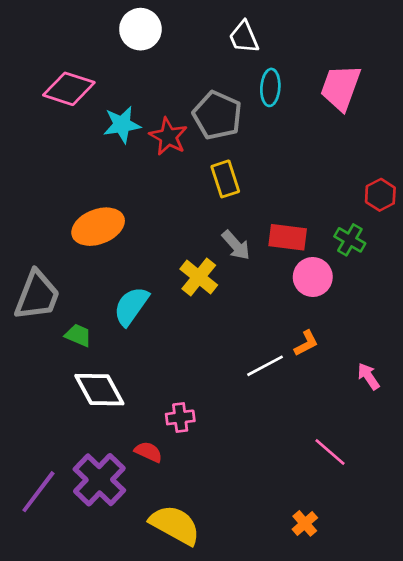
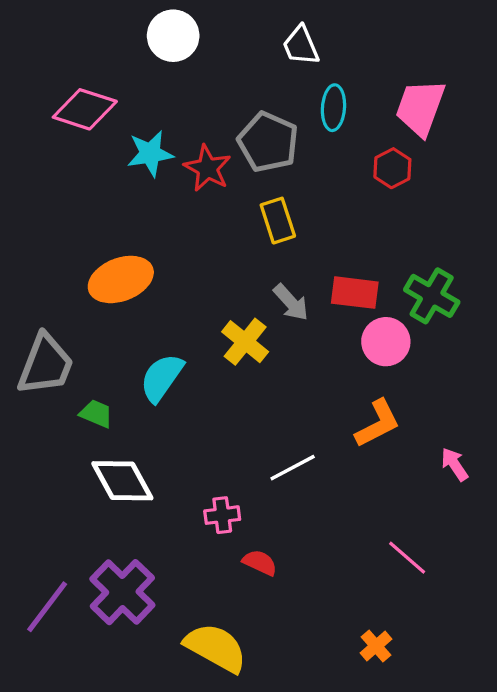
red hexagon: (380, 195) -> (392, 168), moved
green cross: (350, 240) -> (432, 296), size x1.4
orange L-shape: (306, 343) -> (378, 423), size x1.5
white line: (265, 366) -> (293, 468), moved
red semicircle: (148, 452) -> (260, 563), moved

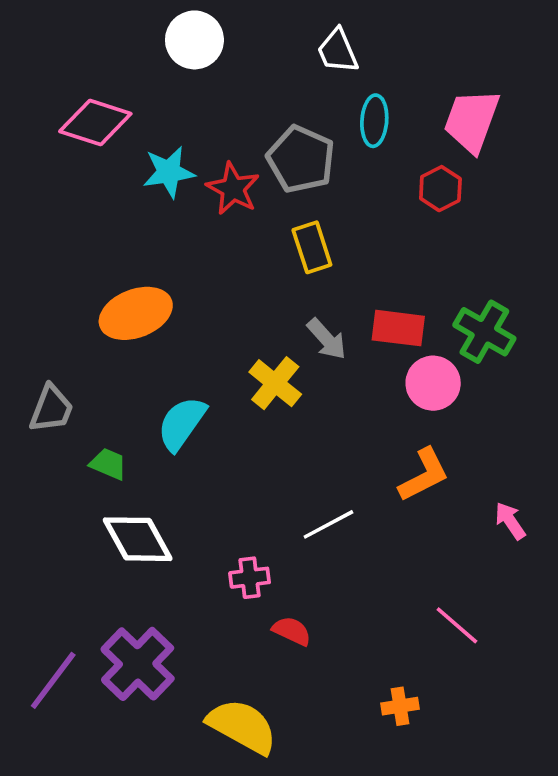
gray trapezoid: (46, 365) -> (51, 409), size x0.7
orange cross: (376, 646) -> (400, 706), moved, turned 32

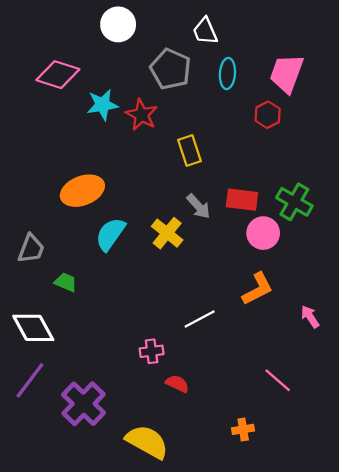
gray pentagon: (301, 159) -> (171, 69), moved
cyan semicircle: (182, 424) -> (110, 234), moved
white diamond: (138, 539) -> (33, 328), moved
purple line: (53, 680) -> (30, 380), moved

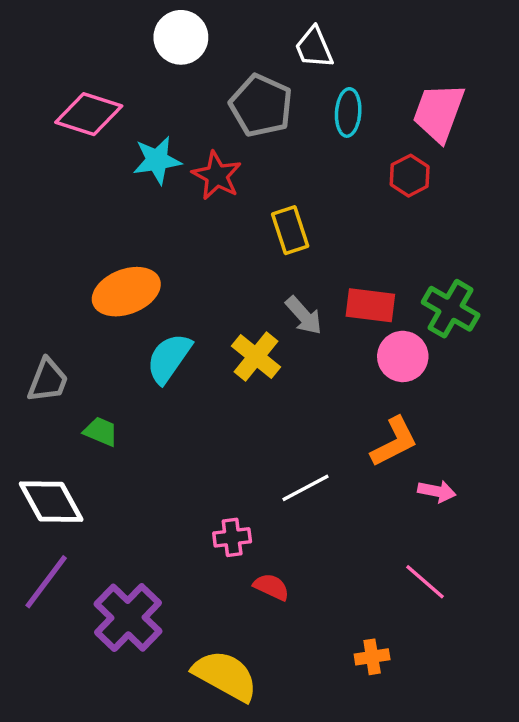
pink arrow: (310, 317) -> (437, 491), moved, turned 135

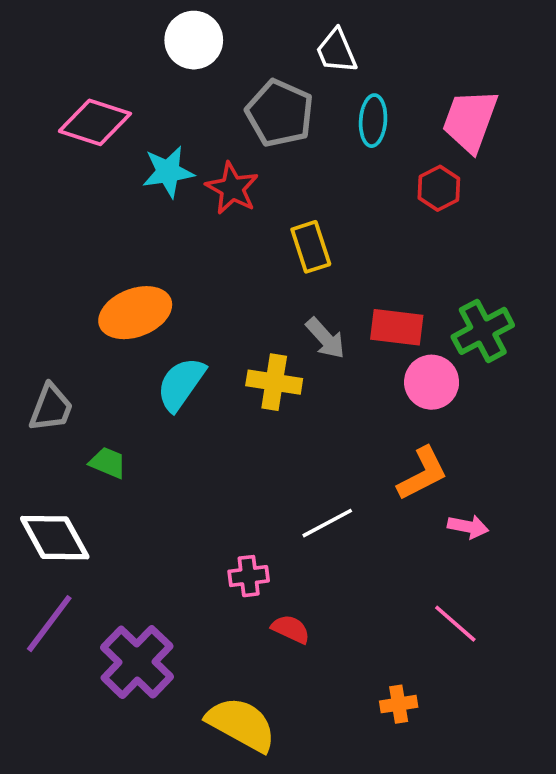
green cross: (451, 309) -> (483, 331), turned 32
yellow cross: (256, 356) -> (274, 382), turned -30

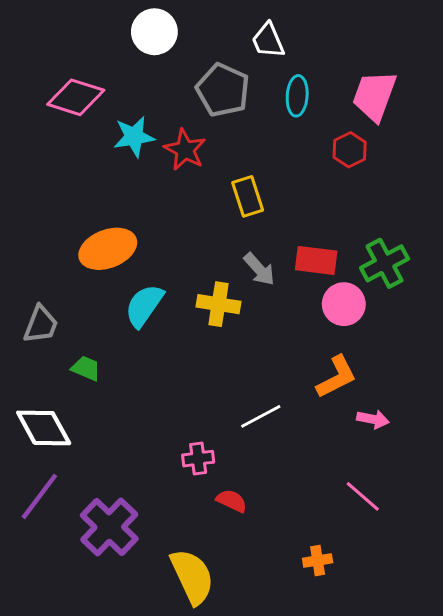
yellow semicircle: (241, 724) -> (192, 577), turned 36

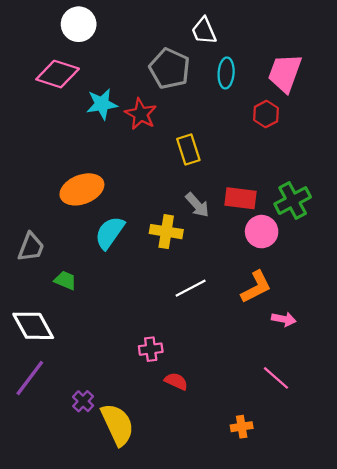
white circle: (154, 32) -> (79, 24), moved
white line: (261, 416) -> (191, 288), moved
purple cross: (109, 527) -> (83, 401), size x0.5
yellow semicircle: (192, 577) -> (117, 425), moved

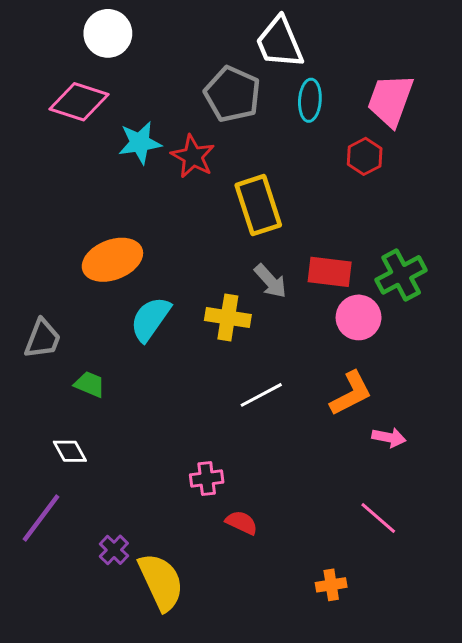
white trapezoid: (204, 31) -> (280, 42), size x1.4
yellow rectangle: (188, 150) -> (258, 205), size x1.4
white diamond: (33, 326) -> (70, 451), moved, size x0.6

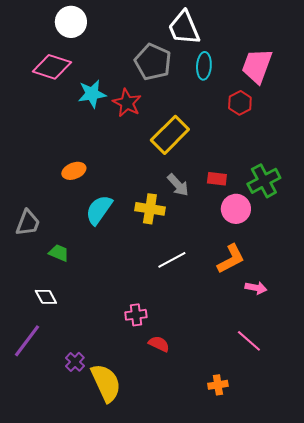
yellow rectangle: (258, 205) -> (170, 135), turned 63
orange ellipse: (112, 260) -> (74, 171), size x0.6
red rectangle: (330, 272) -> (217, 179), size x0.7

